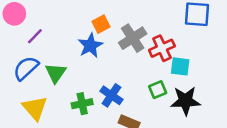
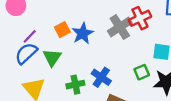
orange square: (101, 24) -> (62, 30), moved
purple line: (35, 36) -> (30, 36), moved
red cross: (162, 48) -> (140, 18), moved

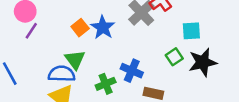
purple line: (30, 36) -> (31, 31), moved
blue semicircle: (26, 53) -> (62, 74), moved, turned 55

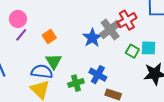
blue star: (103, 27) -> (92, 38), moved
orange square: (80, 28) -> (49, 36), moved
green square: (174, 57) -> (132, 51), moved, turned -32

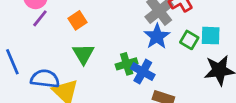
blue star: (92, 38) -> (157, 36), moved
blue semicircle: (42, 72) -> (45, 79), moved
green cross: (76, 83) -> (127, 64), moved

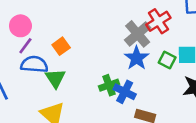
green triangle: (83, 54) -> (55, 78), moved
blue semicircle: (45, 79) -> (34, 64), moved

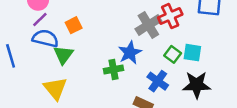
blue star: (137, 58) -> (130, 53), moved
blue cross: (125, 92) -> (158, 81), moved

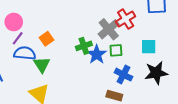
green square: (173, 54) -> (116, 50), moved, turned -32
green cross: (113, 69) -> (84, 46), moved

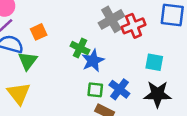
gray cross: (109, 29) -> (111, 19), moved
green cross: (84, 46) -> (80, 48), turned 35
green square: (116, 50) -> (95, 90), moved

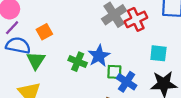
green cross: (80, 48) -> (78, 62), moved
green square: (95, 90) -> (114, 72), moved

